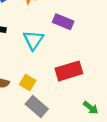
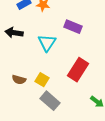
red rectangle: (69, 71) -> (78, 70), turned -40

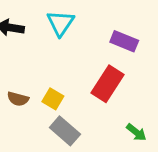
purple rectangle: (73, 27) -> (124, 41), moved
cyan triangle: (47, 43) -> (60, 23), moved

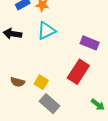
cyan triangle: (60, 23) -> (46, 31), turned 30

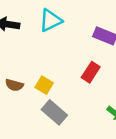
red rectangle: (78, 72) -> (91, 72), size x0.7

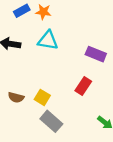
cyan triangle: (51, 20) -> (48, 40), turned 35

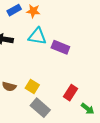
purple rectangle: (96, 54) -> (60, 47), moved
red rectangle: (83, 86) -> (71, 93), moved

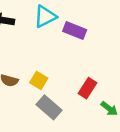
cyan triangle: (37, 36) -> (45, 16), turned -36

